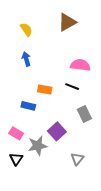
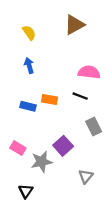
blue rectangle: (28, 106) -> (28, 106), moved
black triangle: (16, 159) -> (26, 191), moved

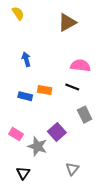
yellow semicircle: (29, 33) -> (18, 13), moved
gray star: (42, 162) -> (37, 146), turned 30
gray triangle: (86, 176) -> (72, 169), moved

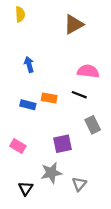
yellow semicircle: (18, 13) -> (20, 14), turned 32
purple square: (57, 132) -> (62, 144), turned 30
gray star: (37, 146) -> (51, 173), moved, turned -30

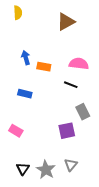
orange rectangle: (49, 98) -> (44, 67), moved
purple square: (62, 144) -> (67, 131), moved
gray star: (51, 173) -> (46, 170), moved, turned -30

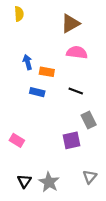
pink semicircle: (79, 64) -> (77, 52), moved
blue rectangle: (25, 94) -> (37, 92), moved
gray triangle: (71, 165) -> (90, 177), moved

